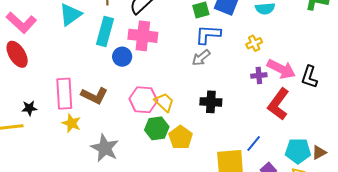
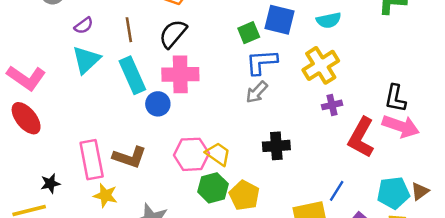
cyan rectangle: (105, 31) -> (132, 75), turned -32
yellow cross: (254, 43) -> (321, 65), size x1.8
pink arrow: (281, 69) -> (401, 126), moved

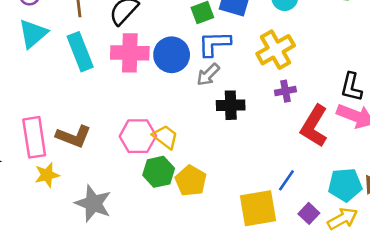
blue circle: (158, 104) -> (172, 55), moved, size x1.4
black cross: (276, 146) -> (231, 105), moved
yellow star: (105, 195) -> (47, 175), turned -30

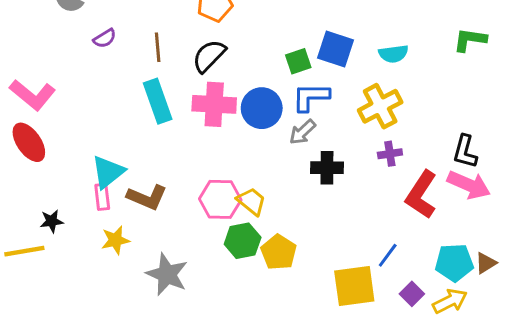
cyan triangle: (33, 34) -> (108, 172), moved
pink rectangle: (34, 137) -> (102, 197), size x0.6

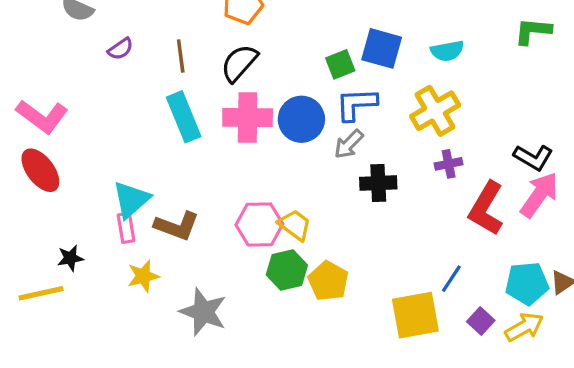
black L-shape: (465, 152) -> (533, 157), turned -72
pink arrow: (469, 185) -> (539, 195), turned -75

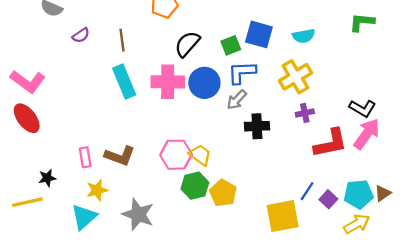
black semicircle: (239, 63) -> (187, 44), moved
cyan triangle: (131, 200) -> (84, 217), moved
red L-shape: (486, 208) -> (331, 143), turned -132
purple square: (481, 321) -> (328, 199), moved

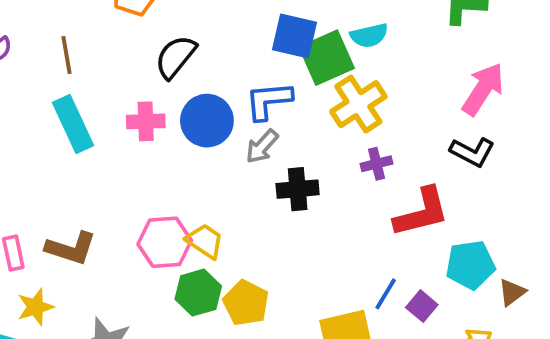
green square: (231, 45) -> (327, 58), moved, size x1.6
pink cross: (168, 82) -> (146, 121), size x0.7
pink arrow: (367, 134) -> (483, 89), moved
cyan pentagon: (359, 194) -> (470, 265), moved

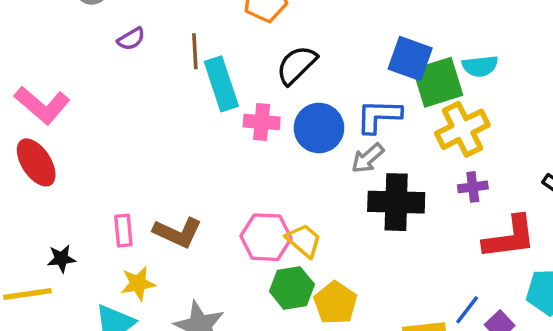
cyan rectangle: (73, 124) -> (221, 84), moved
black cross: (298, 189) -> (396, 202), size x1.4

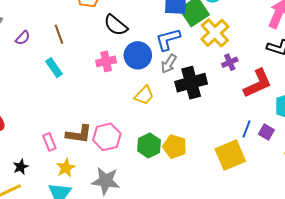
black semicircle: (297, 65) -> (116, 25), turned -80
cyan rectangle: (221, 84) -> (54, 68), moved, size x0.7
pink hexagon: (266, 237) -> (107, 137), moved
yellow trapezoid: (304, 240) -> (144, 95), moved, turned 110

